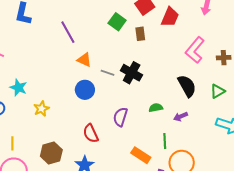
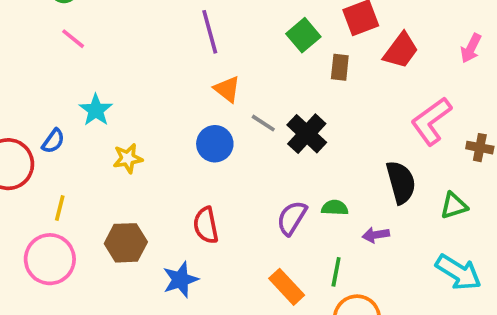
purple semicircle: (120, 117) -> (292, 218), moved

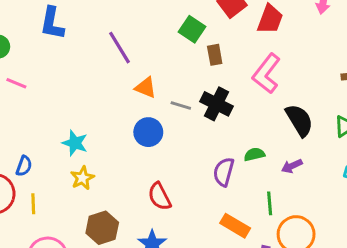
brown rectangle: (340, 67) -> (215, 55), moved
cyan star: (96, 110) -> (75, 143), moved
pink L-shape: (431, 121) -> (266, 74), moved
yellow star: (128, 158) -> (82, 178), moved
yellow line: (60, 208) -> (33, 204), moved

